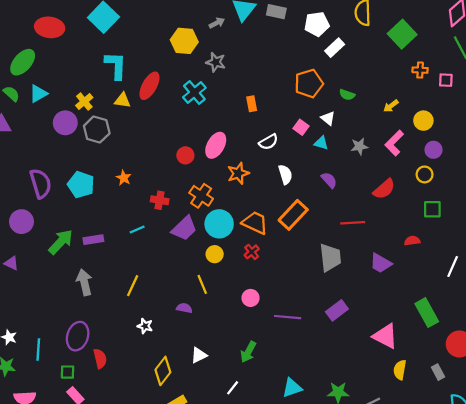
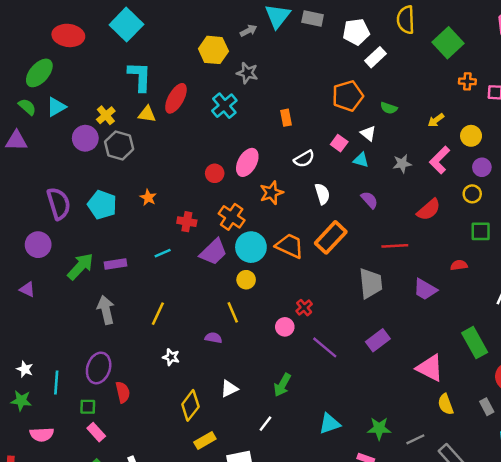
red cross: (252, 252) -> (304, 308), moved
purple line: (288, 317) -> (325, 347), turned 35
yellow semicircle: (400, 370) -> (446, 404), turned -30

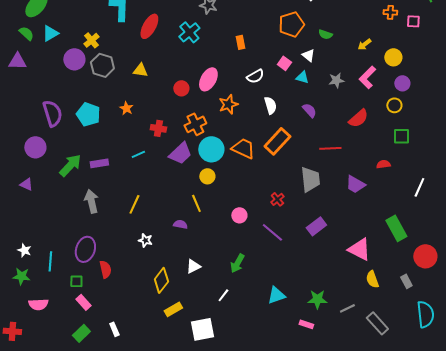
yellow triangle: (147, 114) -> (140, 70), moved
orange cross: (232, 217) -> (195, 124), turned 30
red cross: (304, 308) -> (277, 199), moved

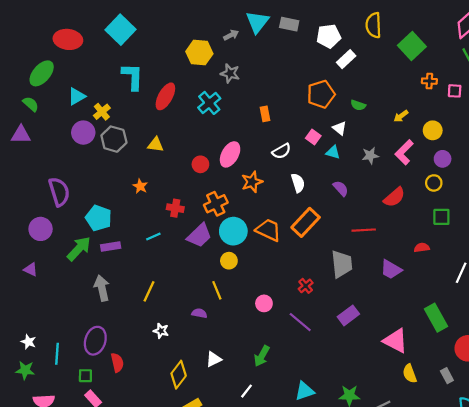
cyan triangle: (50, 33) -> (77, 96), moved
cyan pentagon: (88, 114) -> (99, 218), moved

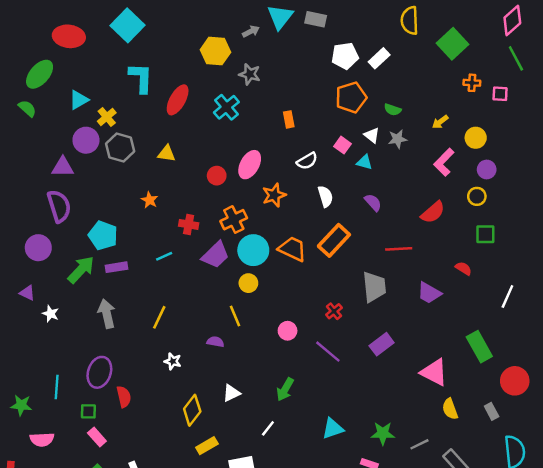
white pentagon: (329, 36) -> (345, 56), moved
purple triangle: (21, 135) -> (63, 167), moved
gray star: (370, 156) -> (397, 139), moved
red semicircle: (422, 248) -> (463, 268), turned 40
white star: (28, 342) -> (51, 314), moved

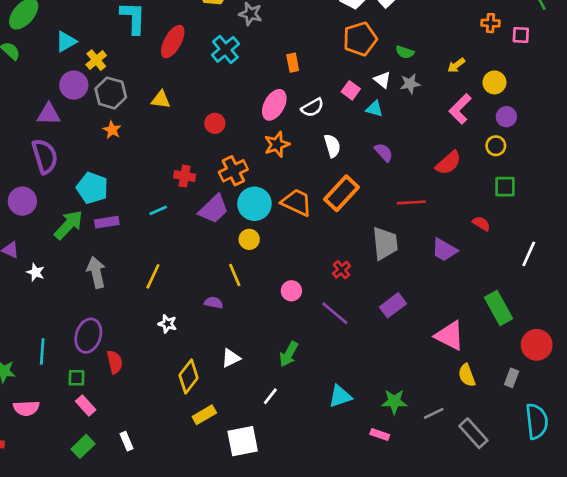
pink ellipse: (250, 165) -> (274, 105), moved
orange star: (149, 200) -> (112, 130), moved
gray rectangle: (492, 411) -> (512, 378), turned 49

